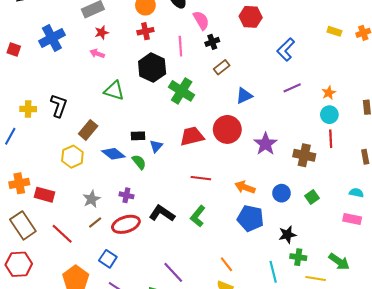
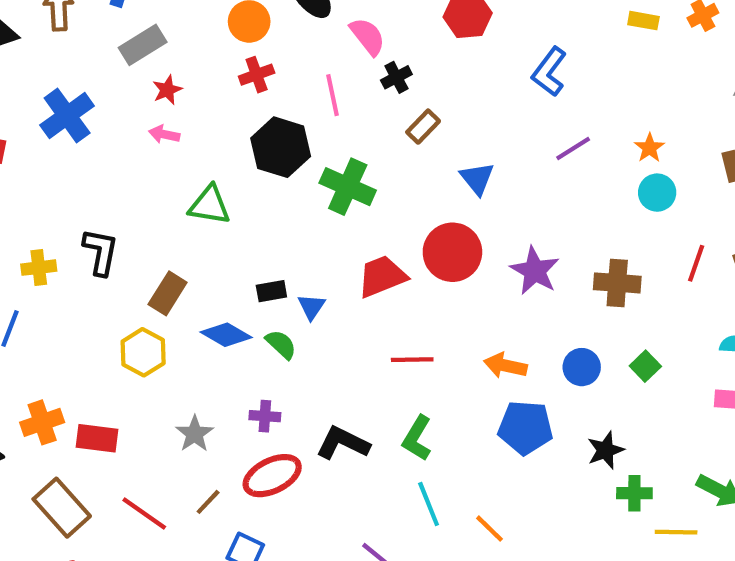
blue triangle: (244, 96) -> (477, 178), turned -36
red line: (331, 139) -> (696, 263), moved, turned 30
brown line: (95, 222) -> (208, 502), moved
cyan line: (273, 272) -> (429, 504), moved

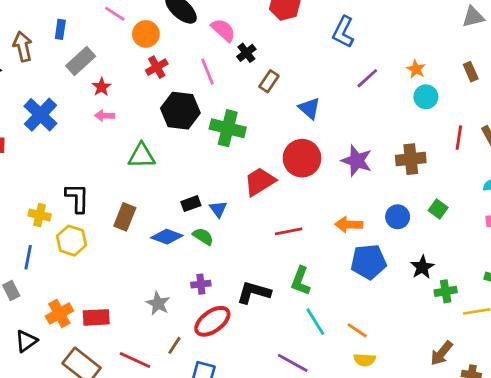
yellow cross: (39, 268) -> (40, 215), turned 30
yellow hexagon: (143, 352) -> (71, 241), moved

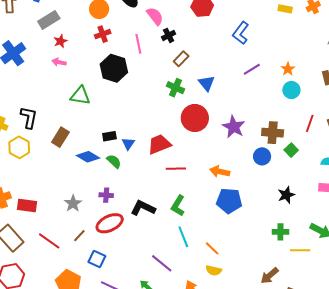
green cross: (228, 128) -> (175, 88), moved, size x0.7
red trapezoid: (260, 182) -> (159, 144), moved
green square: (438, 209) -> (291, 150), moved
blue circle: (398, 217) -> (262, 156), moved
black star: (422, 267) -> (286, 195), moved

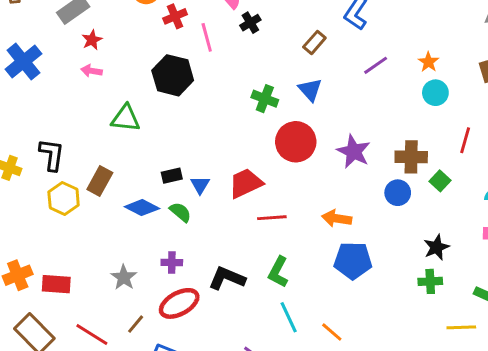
red cross: (103, 34) -> (175, 16), moved
brown rectangle: (181, 59) -> (314, 42), moved
yellow hexagon: (19, 147) -> (64, 198), moved
green cross: (280, 232) -> (430, 281), moved

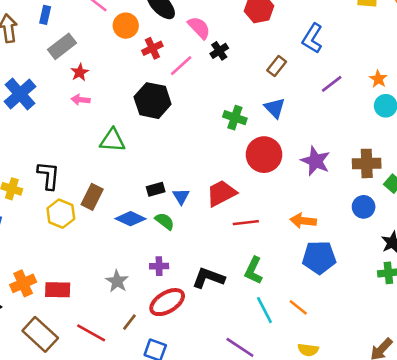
pink line: (207, 37) -> (181, 66), turned 65
blue circle: (398, 193) -> (364, 207), moved
orange line: (332, 332) -> (298, 307), moved

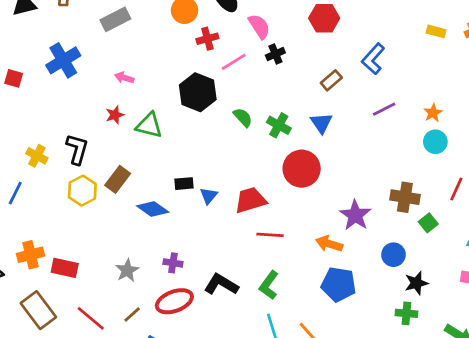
red star: (80, 72) -> (115, 115), moved
purple star: (315, 161) -> (355, 215), moved
blue circle: (364, 207) -> (393, 255), moved
green semicircle: (165, 221) -> (243, 117), moved

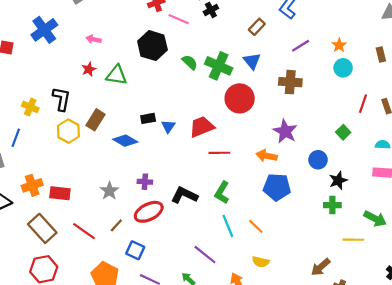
pink line: (234, 62) -> (179, 19), turned 60
green cross: (279, 125) -> (219, 66), size x1.4
brown cross: (405, 197) -> (290, 82), moved

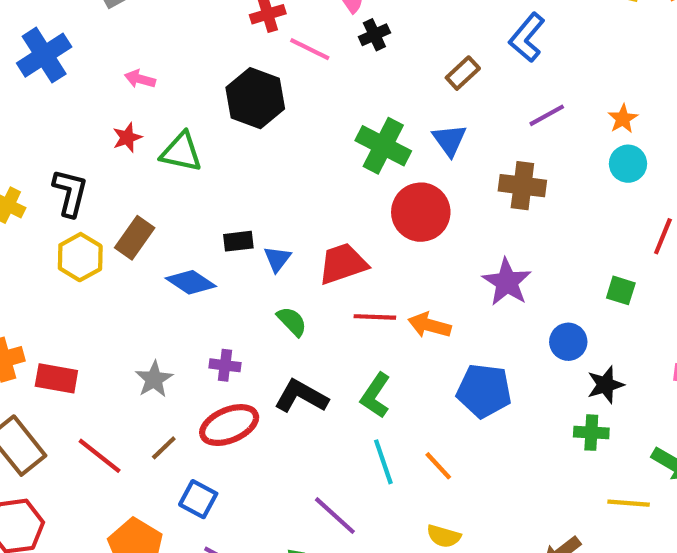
green semicircle: (190, 62) -> (292, 321), moved
green square: (343, 132) -> (621, 290), turned -32
orange arrow: (267, 156) -> (429, 325), moved

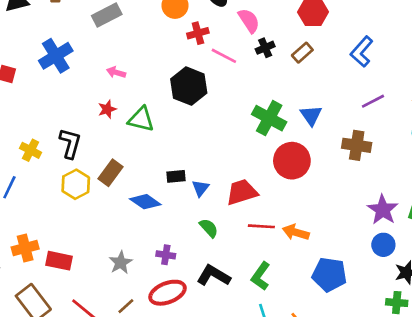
brown rectangle: (463, 73) -> (302, 53), moved
purple star: (507, 282) -> (383, 210), moved

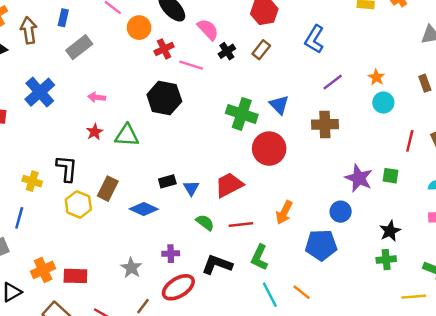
red line: (261, 226) -> (241, 225), moved
orange arrow: (296, 232) -> (284, 212), turned -70
blue circle: (383, 245) -> (341, 212), moved

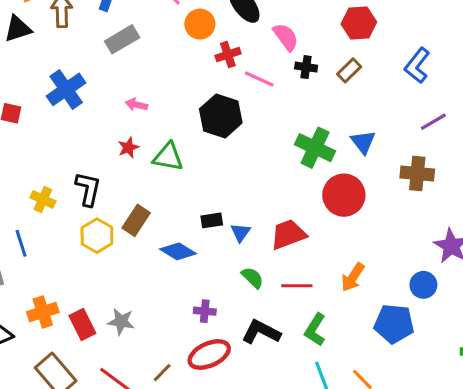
black cross: (227, 51) -> (306, 67), turned 35
blue line: (19, 218) -> (21, 243), turned -40
gray star: (131, 268) -> (121, 322), moved, turned -30
red rectangle: (75, 276) -> (82, 325), turned 55

